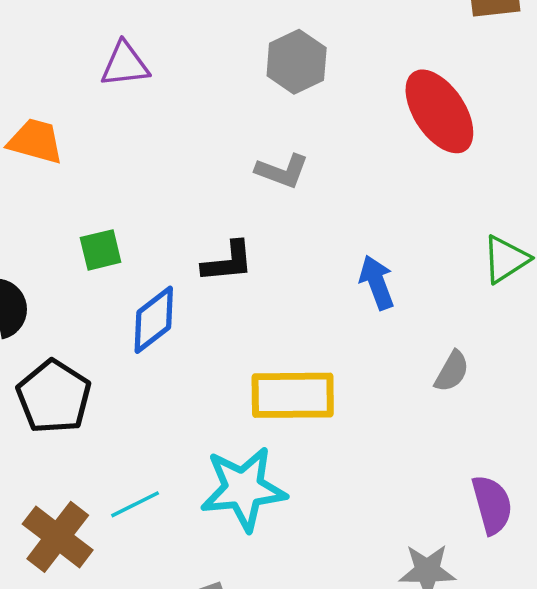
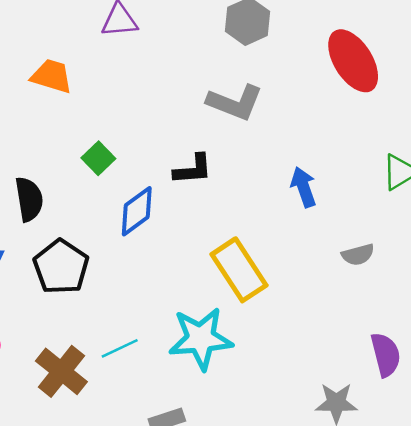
gray L-shape: (282, 171) -> (235, 103), size x1.4
green square: (101, 250) -> (98, 158), turned -32
gray semicircle: (452, 371) -> (358, 255), turned 44
yellow rectangle: (293, 395) -> (239, 270), turned 56

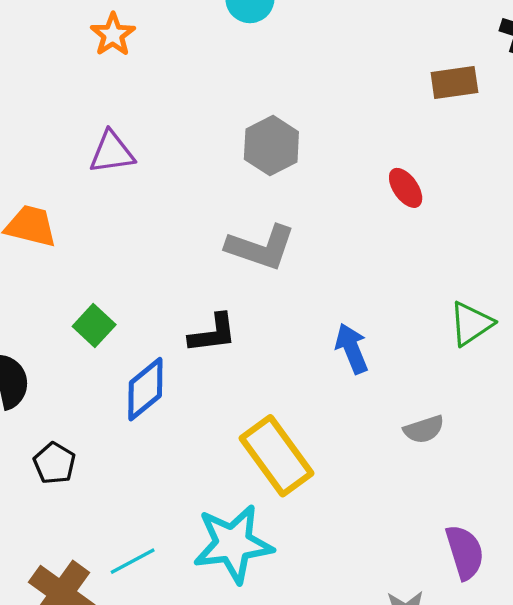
red ellipse: (353, 61) -> (406, 188), size x0.5
black pentagon: (61, 267) -> (54, 463), size x0.6

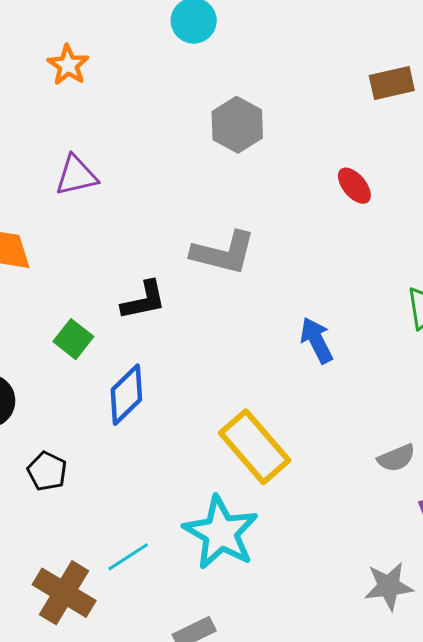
gray hexagon: (271, 145) -> (237, 125), moved
black L-shape: (213, 333) -> (144, 300), moved
gray semicircle: (424, 429) -> (396, 458), moved
cyan star: (233, 544) -> (221, 533), turned -30

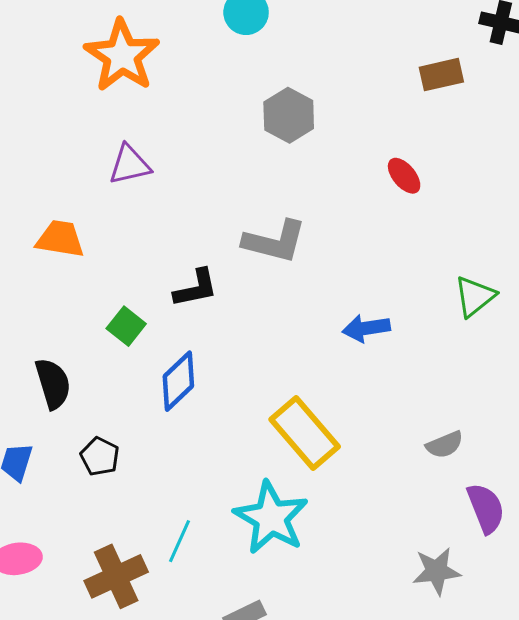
orange star: (68, 65) -> (122, 56), size x1.8
blue arrow: (317, 340) -> (366, 328), turned -72
cyan line: (128, 557) -> (180, 541), turned -33
brown cross: (64, 593) -> (116, 576), turned 34

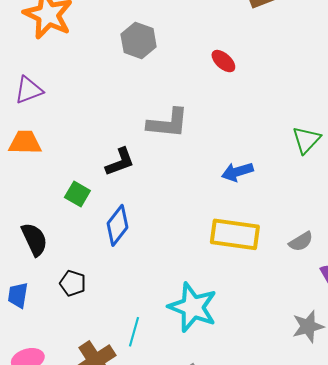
gray hexagon: (289, 115) -> (139, 41), moved
purple triangle: (130, 165) -> (29, 90), moved
red ellipse: (404, 176) -> (223, 61), moved
yellow rectangle: (305, 433) -> (235, 234), moved, turned -33

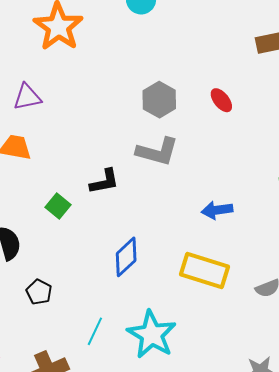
gray hexagon: (139, 41) -> (159, 100), moved
blue diamond: (118, 225) -> (126, 257), moved
cyan line: (134, 332) -> (95, 331), moved

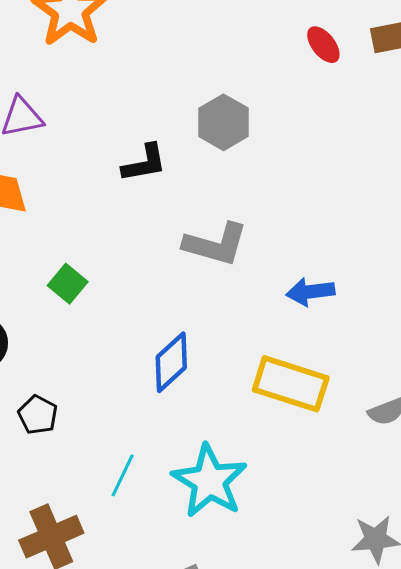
red ellipse: (221, 100) -> (323, 45), moved
gray L-shape: (157, 152) -> (216, 244), moved
black L-shape: (104, 182) -> (144, 163), moved

